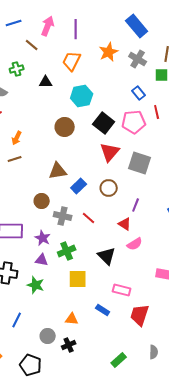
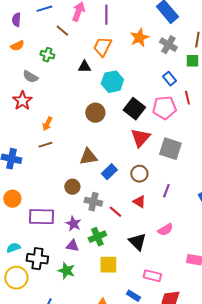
green cross: (17, 69) -> (47, 55), turned 32
black triangle: (46, 82) -> (84, 67), moved
red line: (89, 218) -> (115, 212), moved
red triangle: (125, 224) -> (139, 202), moved

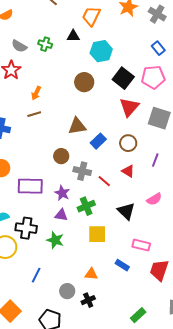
green cross: (47, 55) -> (45, 44), moved

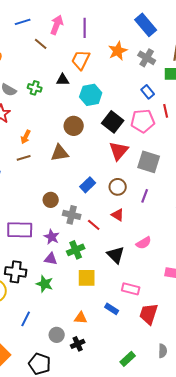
brown triangle: (77, 126) -> (60, 153), moved
purple line: (155, 160) -> (145, 196), moved

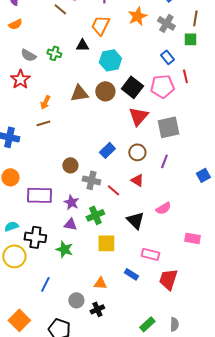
brown circle: (74, 126) -> (105, 91), moved
brown triangle: (60, 153) -> (79, 93), moved
gray square: (149, 162) -> (168, 127), turned -30
gray semicircle: (163, 351) -> (174, 324), moved

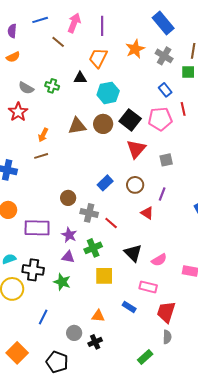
gray square: (168, 127) -> (166, 160), size x0.6
red triangle: (137, 180) -> (147, 213), moved
pink semicircle: (163, 208) -> (159, 260), moved
gray semicircle: (174, 324) -> (167, 337), moved

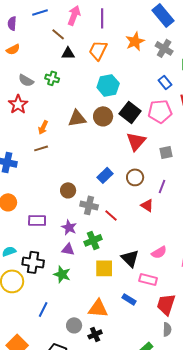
black triangle: (80, 78) -> (68, 53), moved
purple rectangle: (37, 228) -> (37, 220), size x0.7
black triangle: (133, 253) -> (130, 258), moved
orange triangle: (98, 316) -> (98, 308), size x1.5

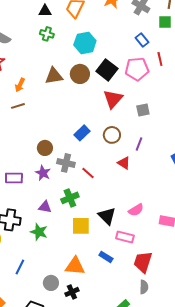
green cross: (52, 78) -> (47, 34), moved
purple star: (69, 227) -> (43, 173), moved

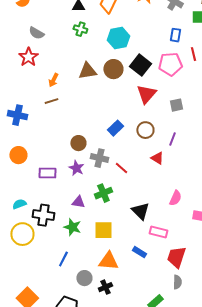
blue rectangle: (142, 40) -> (175, 35), turned 48
pink semicircle: (136, 210) -> (175, 198), moved, turned -35
yellow square: (81, 226) -> (103, 230), moved
blue line: (20, 267) -> (63, 259), moved

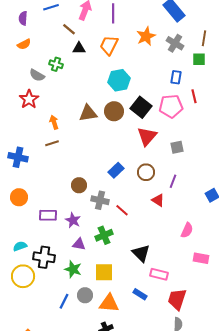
green cross: (80, 29) -> (56, 64), moved
orange arrow: (53, 80) -> (54, 122), turned 136
purple star: (76, 168) -> (73, 220), moved
pink semicircle: (175, 198) -> (187, 230), moved
gray circle: (84, 278) -> (85, 295), moved

